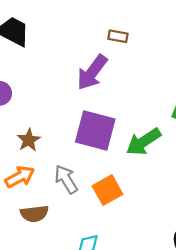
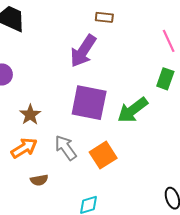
brown semicircle: (34, 214) -> (39, 180), size x0.7

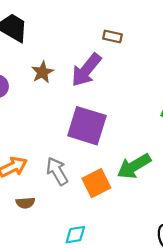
green arrow: (133, 110) -> (134, 166), moved
brown star: (30, 115) -> (42, 72), moved

